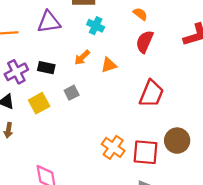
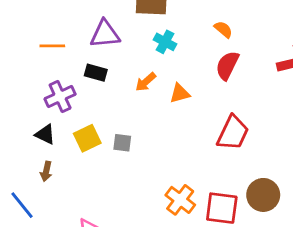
black rectangle: (46, 68) -> (96, 73), moved
gray square: (72, 93) -> (122, 143), moved, turned 32

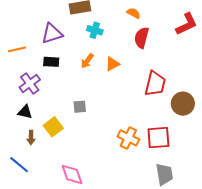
yellow square: (87, 138) -> (53, 127), moved
brown circle: (263, 195) -> (183, 104), moved

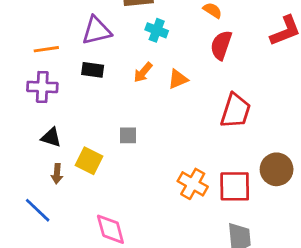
purple cross: (30, 84) -> (42, 87), moved, turned 35
brown circle: (183, 104) -> (277, 169), moved
yellow square: (53, 127) -> (89, 161), turned -30

